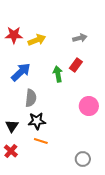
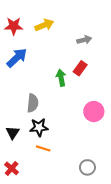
red star: (14, 35) -> (14, 26), moved
yellow arrow: (37, 40) -> (44, 25), moved
blue arrow: (21, 72) -> (17, 58), moved
red cross: (11, 151) -> (12, 168), moved

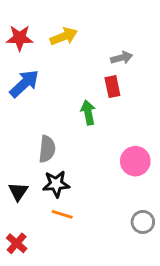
red rectangle: (80, 68) -> (112, 87), moved, turned -48
gray circle: (87, 167) -> (143, 222), moved

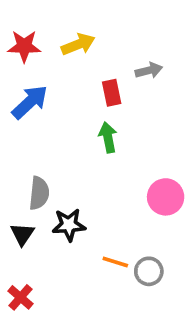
red rectangle: (112, 87) -> (112, 93), moved
gray semicircle: (47, 149) -> (39, 193), moved
orange line: (62, 214) -> (115, 262), moved
gray circle: (143, 222) -> (149, 271), moved

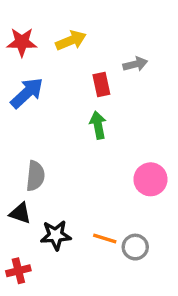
black star: (69, 225) -> (56, 235), moved
black triangle: (22, 234) -> (20, 213), turned -45
red cross: (20, 297) -> (18, 271), turned 35

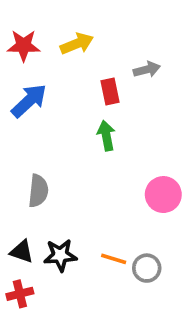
black triangle: (20, 213) -> (22, 252), moved

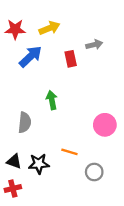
blue arrow: (29, 101) -> (31, 56), moved
green arrow: (106, 136) -> (52, 100), moved
orange line: (114, 259) -> (69, 152), moved

